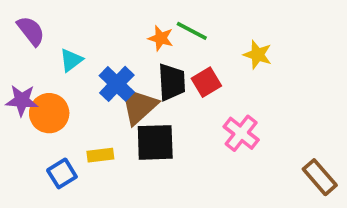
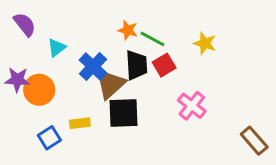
green line: (192, 31) -> (153, 39), moved

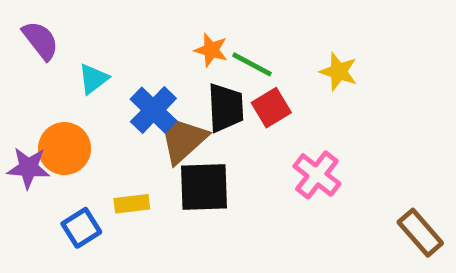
purple star: (17, 80) -> (28, 168), moved

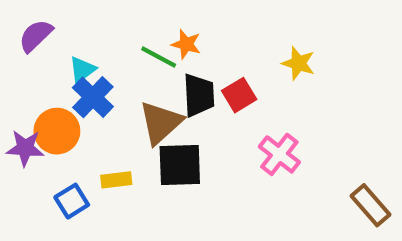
purple semicircle: (40, 40) -> (36, 36), turned -96
green line: (252, 64) -> (159, 57), moved
blue cross: (153, 110) -> (93, 97), moved

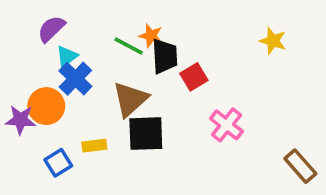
purple semicircle: (36, 36) -> (51, 29), moved
yellow star: (298, 63) -> (273, 41), moved
black trapezoid: (199, 95) -> (165, 56), moved

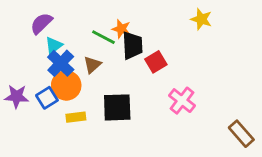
yellow star: (273, 41) -> (201, 19), moved
brown triangle: (130, 99) -> (92, 65), moved, size x0.6
orange circle: (46, 106) -> (66, 85), moved
blue square: (58, 163) -> (47, 98), moved

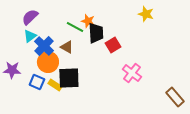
cyan triangle: (54, 45) -> (30, 36), moved
brown triangle: (92, 65) -> (67, 47), turned -48
blue square: (47, 98) -> (37, 82), moved, turned -35
black square: (117, 107) -> (69, 78), moved
yellow rectangle: (76, 117) -> (55, 85), turned 40

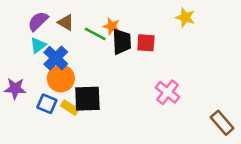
red square: (113, 45) -> (146, 43), moved, turned 35
brown triangle: (67, 47) -> (66, 22), moved

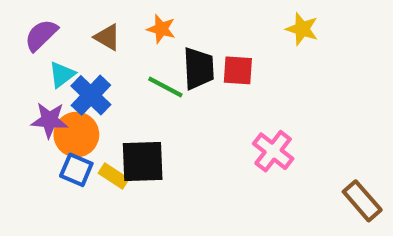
purple semicircle: (38, 21) -> (41, 35), moved
orange star: (112, 26) -> (161, 29), moved
green line: (95, 34) -> (165, 87), moved
orange circle: (61, 78) -> (76, 135), moved
purple star: (15, 89) -> (49, 120), moved

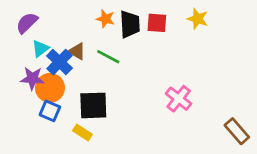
brown triangle: (107, 37) -> (77, 51), moved
black trapezoid: (199, 68) -> (130, 24), moved
red square: (238, 70) -> (157, 23), moved
yellow rectangle: (114, 176) -> (82, 133), moved

